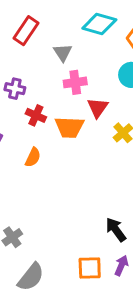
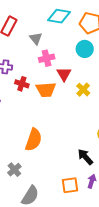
orange semicircle: (33, 157) -> (34, 140), moved, size x1.6

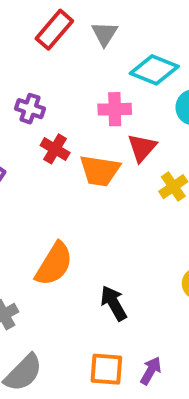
cyan diamond: (59, 16) -> (154, 70), moved
gray triangle: (36, 38) -> (105, 34), moved
black arrow: (85, 157) -> (114, 303), moved

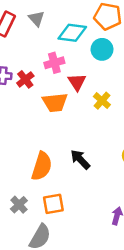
red cross: (55, 149) -> (25, 79), moved, turned 36
black arrow: (114, 303) -> (80, 159), moved
orange square: (106, 369) -> (53, 204), moved

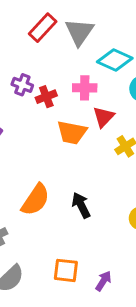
gray triangle: (36, 19) -> (79, 32), size x1.5
orange square: (53, 204) -> (66, 270), moved

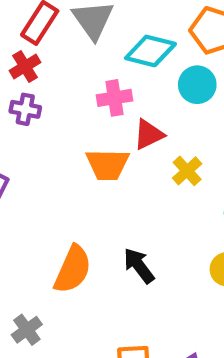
red cross: (46, 97) -> (25, 67), moved
red triangle: (104, 117) -> (149, 135), turned 30

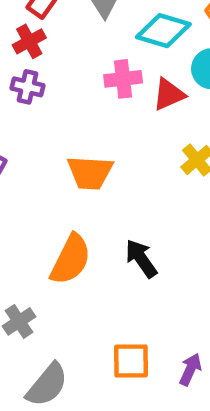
red triangle: (149, 135) -> (169, 94), moved
orange trapezoid: (108, 165) -> (90, 173), moved

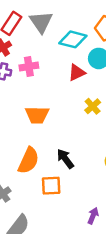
pink cross: (123, 79) -> (29, 67), moved
orange square: (131, 361) -> (51, 186), moved

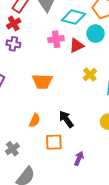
pink cross: (29, 67) -> (56, 39), moved
orange semicircle: (29, 160) -> (35, 120), size x0.6
purple arrow: (93, 216) -> (79, 158), moved

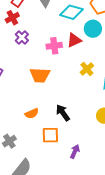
pink cross: (56, 39) -> (54, 46), moved
purple cross: (13, 44) -> (22, 37), moved, turned 32
orange semicircle: (35, 120) -> (32, 113), turned 40

